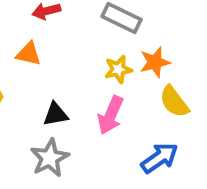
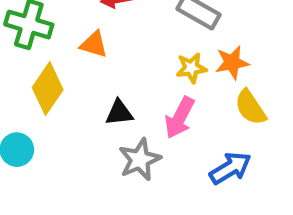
gray star: (50, 158) -> (140, 160), moved

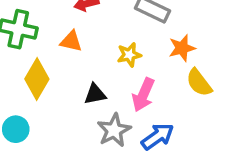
yellow star: (191, 68) -> (129, 55), moved
blue arrow: (230, 168) -> (158, 136), moved

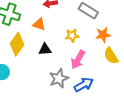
black triangle: (95, 94) -> (45, 49), moved

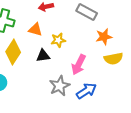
yellow star: (72, 36) -> (58, 40), moved
yellow semicircle: (111, 56) -> (113, 59), turned -66

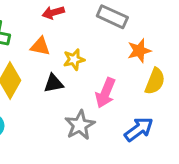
yellow semicircle: (113, 59) -> (155, 81), turned -54
blue arrow: (86, 91) -> (139, 129), moved

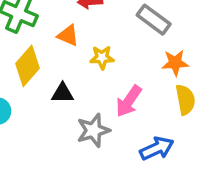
yellow semicircle: (155, 81) -> (185, 100), turned -44
black triangle: (54, 83) -> (63, 93), moved

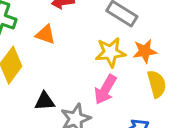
yellow star: (102, 58) -> (111, 52), moved, size x1.4
black triangle: (63, 93) -> (45, 101), moved

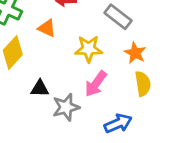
orange star: (145, 51) -> (135, 53), turned 30
yellow star: (111, 52) -> (89, 49), moved

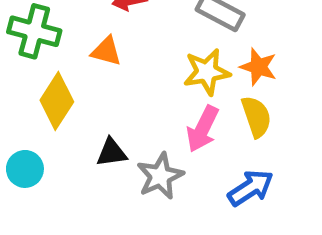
yellow star: (89, 49) -> (207, 72), moved
yellow semicircle: (143, 84) -> (256, 117), moved

